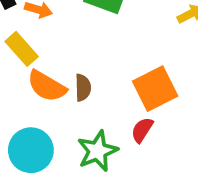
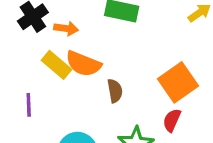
orange semicircle: (47, 86) -> (83, 64), moved

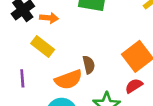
orange semicircle: (83, 64) -> (68, 80), moved, turned -40
red semicircle: (172, 120) -> (134, 86), turned 36

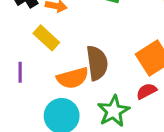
brown semicircle: (89, 65) -> (97, 63), size x1.6

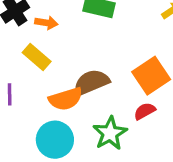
brown semicircle: (97, 63) -> (91, 82), turned -104

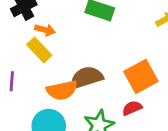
orange arrow: (46, 23) -> (45, 30), moved

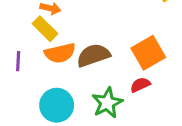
orange semicircle: (62, 90) -> (60, 53), moved

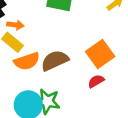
green star: (107, 103) -> (47, 101), moved, turned -30

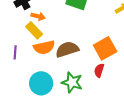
red semicircle: (96, 81) -> (99, 70), turned -48
green star: (47, 101) -> (72, 82), moved

